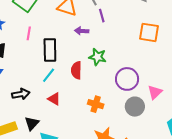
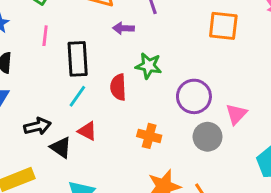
black triangle: (32, 123) -> (61, 147), moved, turned -35

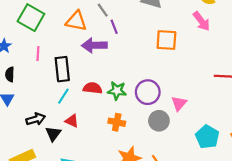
purple arrow: (123, 28) -> (94, 45), size x1.6
green star: (149, 66) -> (117, 91), moved
red semicircle: (118, 87) -> (93, 88), turned 102
black triangle: (61, 147) -> (53, 134), turned 35

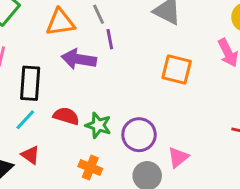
orange triangle: (76, 21) -> (60, 22), turned -30

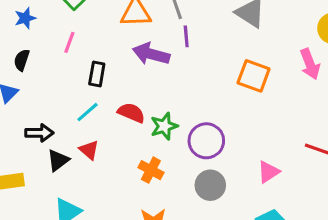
black rectangle: (30, 83) -> (97, 74), size x0.7
green star: (98, 125) -> (164, 126), turned 30
pink triangle: (178, 157) -> (268, 172), moved

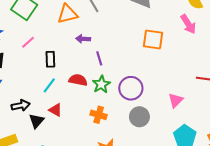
purple line: (186, 36) -> (99, 58), moved
pink line: (69, 42) -> (28, 42), turned 40
purple arrow: (151, 54) -> (83, 39), size x0.6

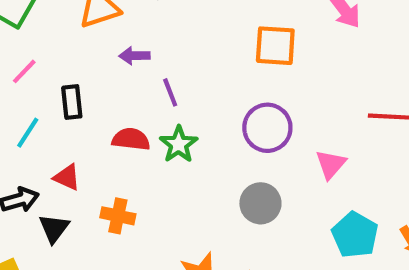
cyan line: (49, 85) -> (28, 133), moved
purple circle: (131, 88) -> (267, 128), moved
red triangle: (55, 110) -> (67, 177), moved
orange cross: (99, 115) -> (118, 216), moved

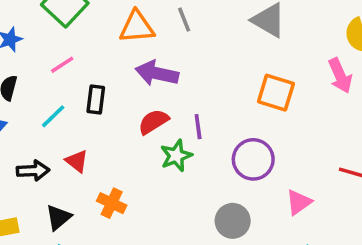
purple arrow: (134, 56) -> (157, 73), size x1.6
purple line: (170, 92) -> (198, 127), moved
red semicircle: (131, 139) -> (153, 122), moved, turned -52
black triangle: (54, 228) -> (58, 217), moved

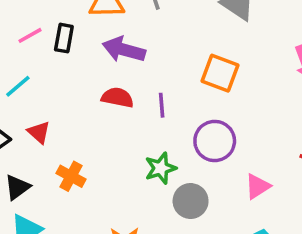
orange square: (276, 93) -> (220, 73), moved
black rectangle: (96, 100) -> (64, 38), moved
red semicircle: (153, 122) -> (118, 98), turned 40
green star: (176, 156) -> (161, 168), moved

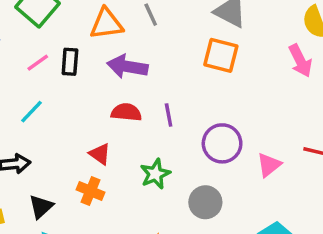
orange square: (220, 73) -> (221, 55), moved
red triangle: (39, 132) -> (100, 154), moved
green star: (161, 168) -> (155, 174), moved
pink triangle: (257, 186) -> (269, 165), moved

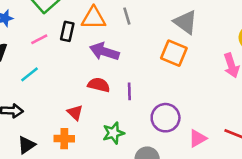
black rectangle: (70, 62) -> (67, 31), moved
orange cross: (90, 191) -> (64, 139), turned -30

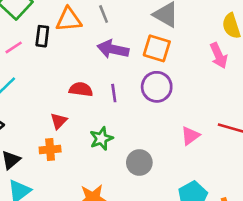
purple arrow: (104, 52) -> (113, 49), moved
red triangle: (75, 113) -> (59, 121), turned 36
purple circle: (166, 118) -> (157, 87), moved

